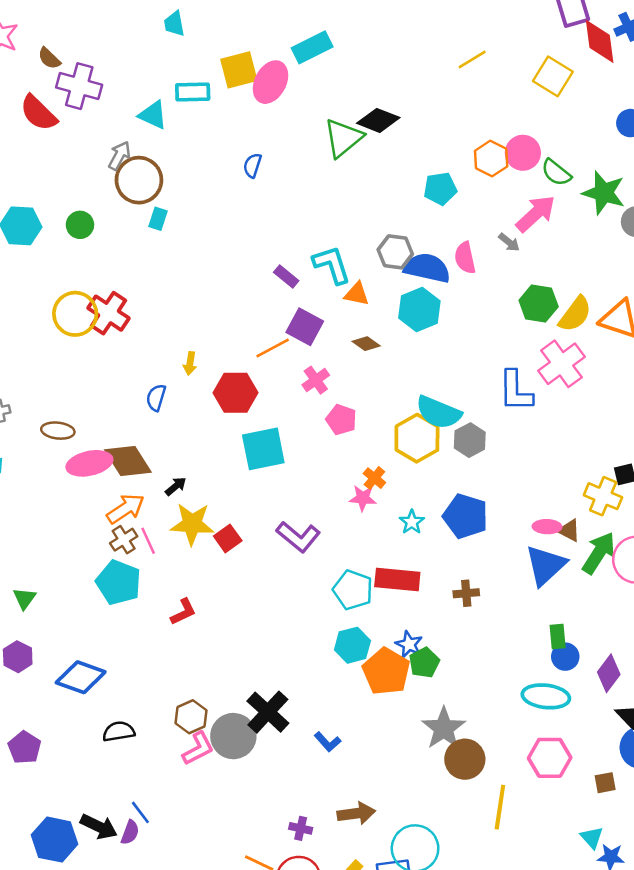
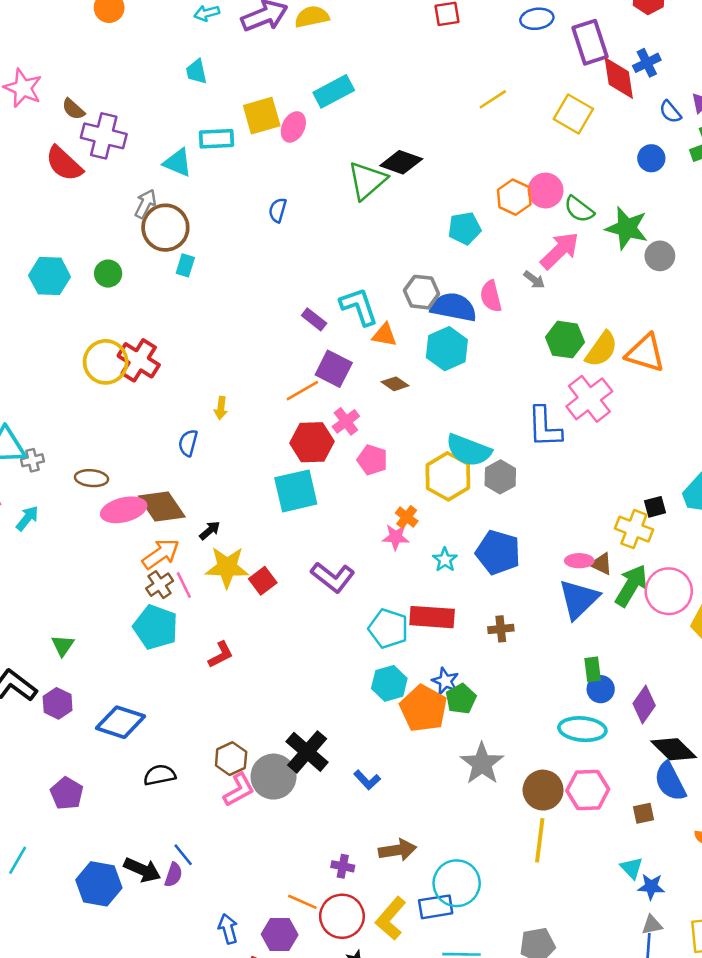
pink ellipse: (270, 82) -> (293, 127), size x0.7
red hexagon: (235, 393) -> (312, 442), moved
brown circle: (465, 759) -> (543, 790), moved

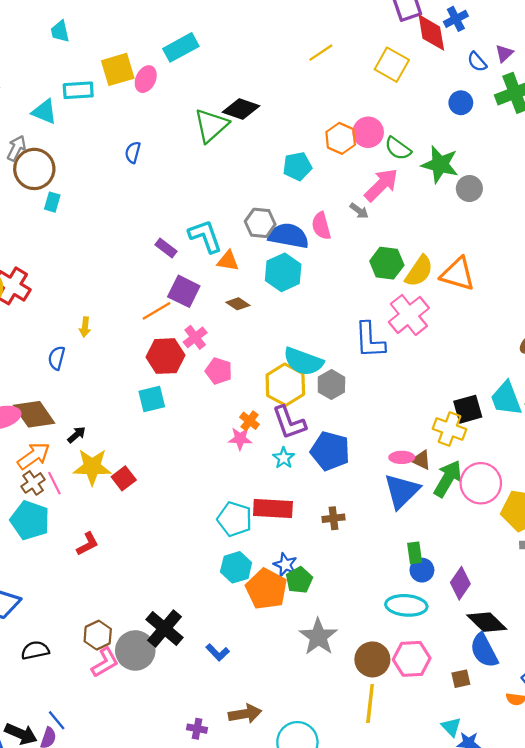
cyan square: (296, 491) -> (152, 399), size x0.7
black square: (655, 507) -> (468, 409), size x1.5
purple L-shape: (333, 577) -> (289, 422), moved, turned 33

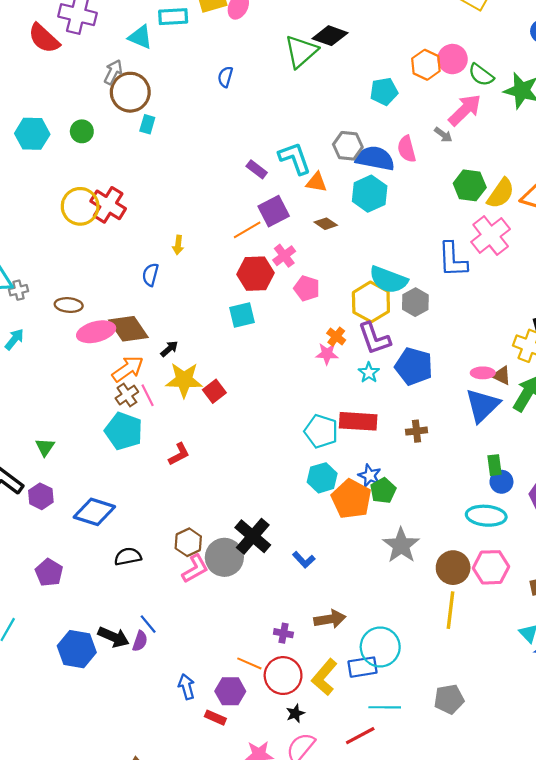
purple square: (184, 291) -> (274, 211), turned 36

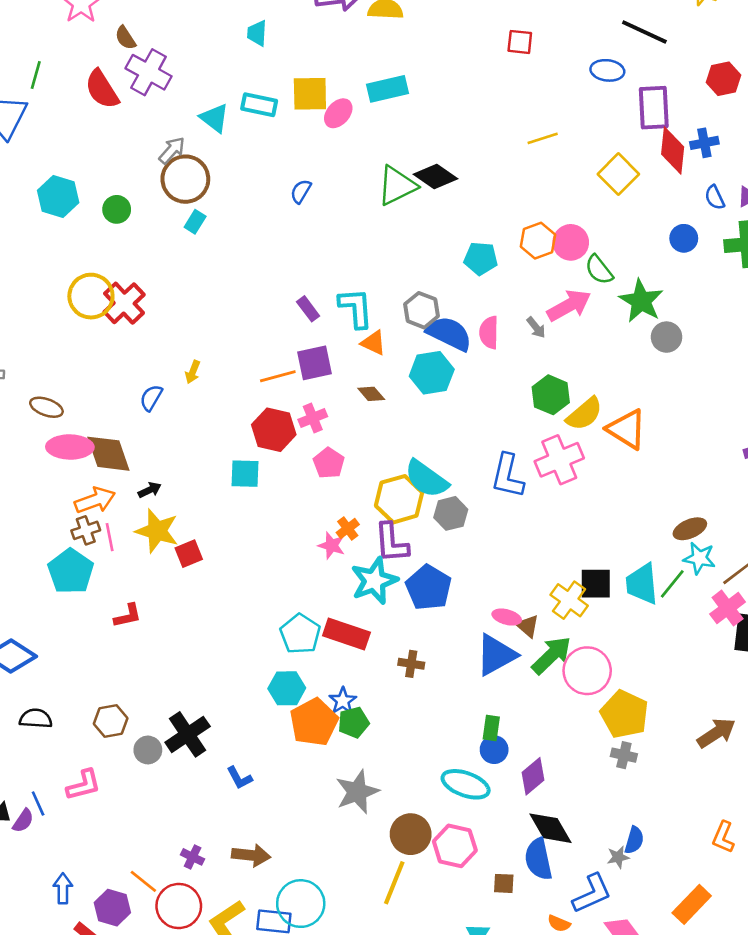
cyan star: (369, 373) -> (374, 581), size x1.8
gray circle: (224, 557) -> (148, 750), size x0.6
pink L-shape: (195, 569) -> (84, 785), moved

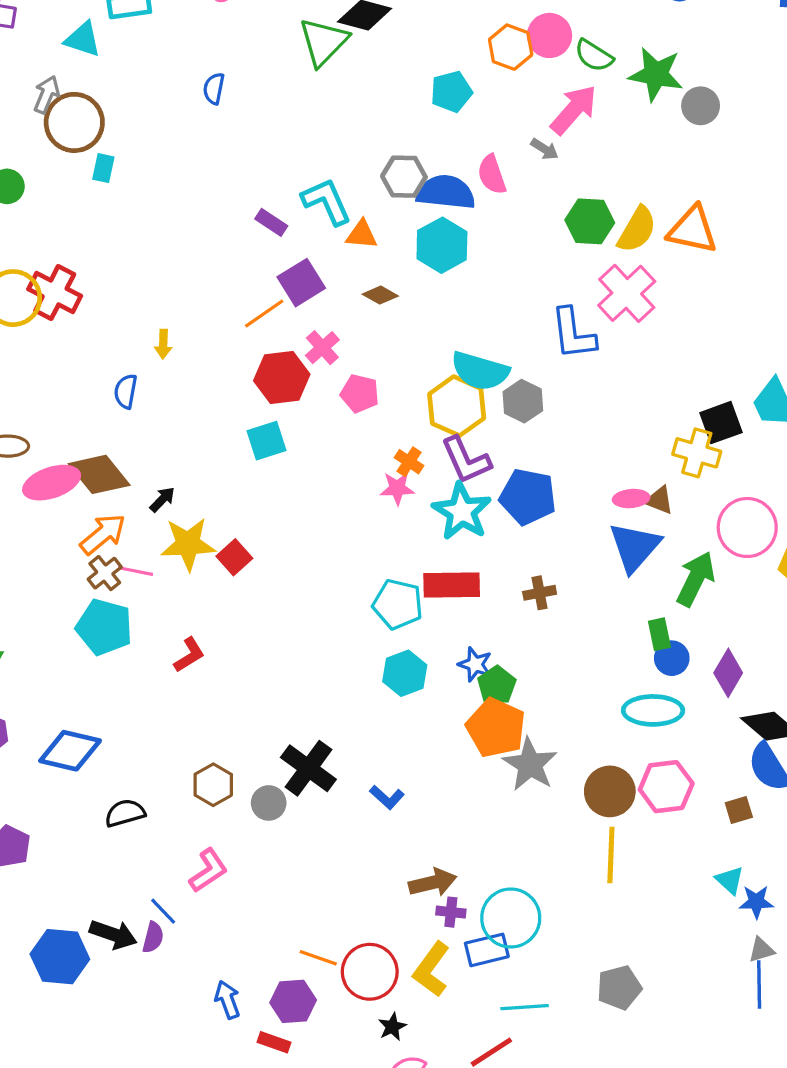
pink line: (110, 537) -> (135, 571), turned -48
green arrow: (552, 655) -> (696, 579), moved
orange pentagon: (314, 722) -> (496, 728), moved
purple cross: (193, 857) -> (451, 912), moved

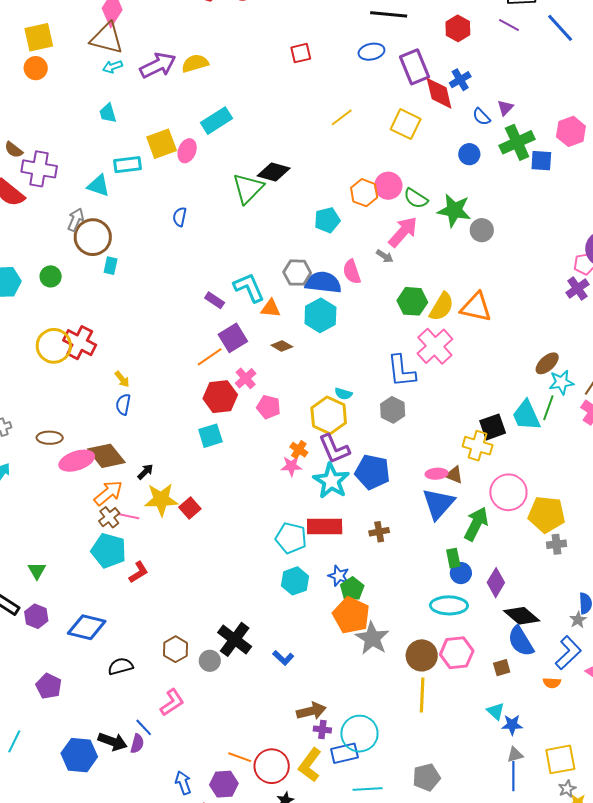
yellow arrow: (163, 344) -> (122, 379), moved, turned -42
cyan semicircle: (480, 371) -> (343, 394), size x0.5
gray hexagon: (523, 401) -> (393, 410), moved
red L-shape: (189, 655) -> (139, 572), moved

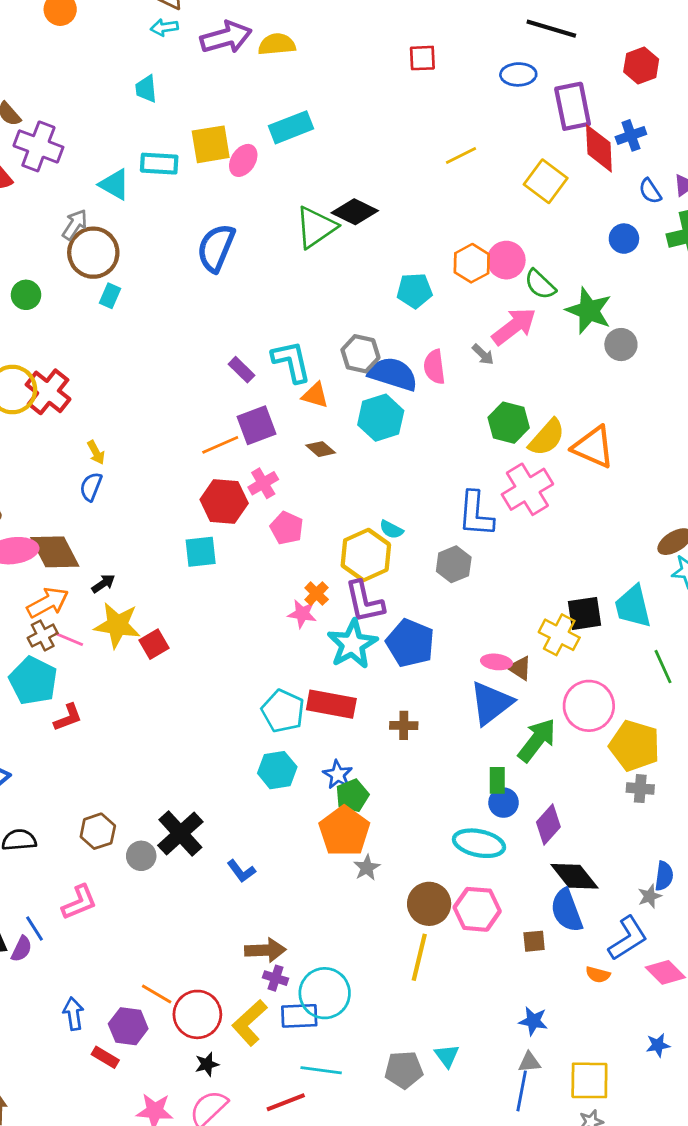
blue semicircle: (180, 217) -> (216, 248), size x1.8
green line: (548, 408) -> (663, 667), moved, turned -55
gray star: (372, 638) -> (367, 868), size x0.6
cyan triangle: (496, 711) -> (447, 1056), moved

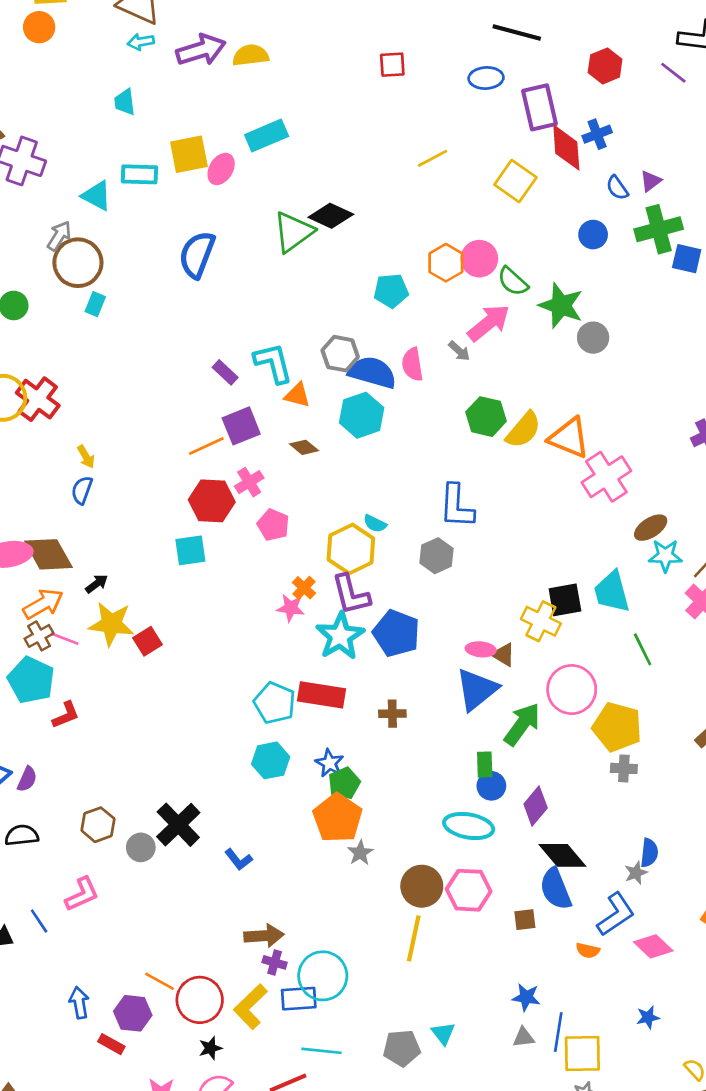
pink cross: (527, 489) -> (606, 477), moved
purple semicircle: (22, 949) -> (27, 779), moved
blue line: (522, 1091) -> (558, 1032), moved

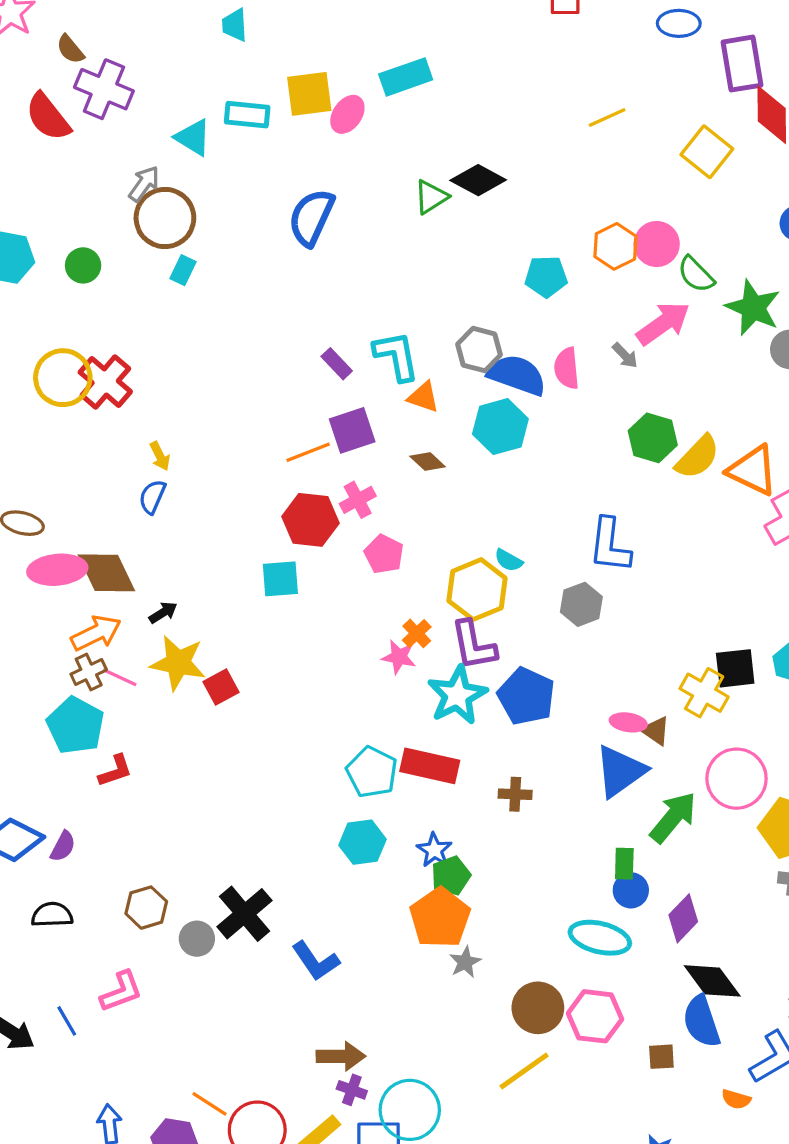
green triangle: (293, 232) -> (431, 197), size x0.7
blue L-shape: (238, 859) -> (316, 961), size x1.4
yellow line: (414, 938) -> (524, 1071), turned 39

